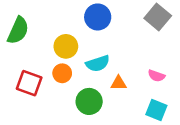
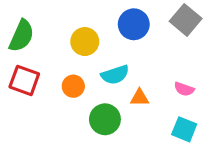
blue circle: (98, 17) -> (134, 24), moved
yellow circle: (66, 46) -> (85, 42), moved
red square: (29, 83) -> (24, 80), moved

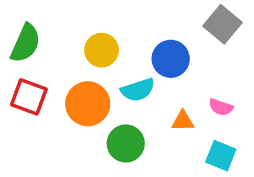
blue circle: (134, 24) -> (171, 59), moved
orange circle: (73, 86) -> (88, 104), size x1.6
orange triangle: (139, 98) -> (183, 121), moved

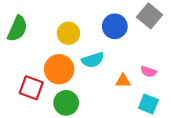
blue circle: (171, 59) -> (115, 26), moved
red square: (29, 97) -> (31, 88), moved
green circle: (126, 143) -> (66, 103), moved

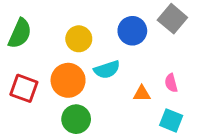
pink semicircle: (148, 72) -> (171, 83), turned 56
red square: (31, 88) -> (24, 88), moved

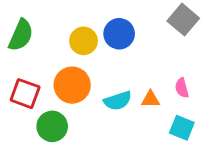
blue circle: (132, 31) -> (119, 34), moved
cyan semicircle: (107, 70) -> (118, 101), moved
green circle: (76, 119) -> (52, 126), moved

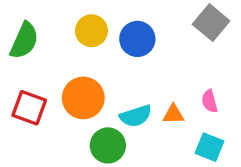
yellow circle: (84, 41) -> (91, 31), moved
green circle: (52, 126) -> (108, 145), moved

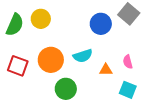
yellow circle: (91, 31) -> (41, 19), moved
blue circle: (137, 39) -> (101, 24), moved
cyan semicircle: (136, 116) -> (83, 56), moved

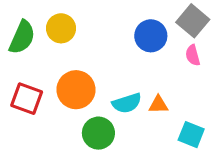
cyan semicircle: (83, 56) -> (127, 103), moved
pink semicircle: (128, 62) -> (193, 55), moved

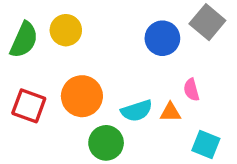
pink semicircle: (193, 55) -> (191, 90), moved

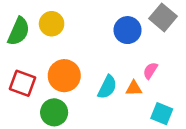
pink semicircle: (191, 90) -> (150, 71), turned 48
cyan semicircle: (137, 111) -> (107, 87), turned -45
green circle: (106, 143) -> (54, 112), moved

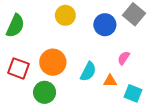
yellow circle: (52, 24) -> (65, 15), moved
orange triangle: (134, 88) -> (110, 81), moved

